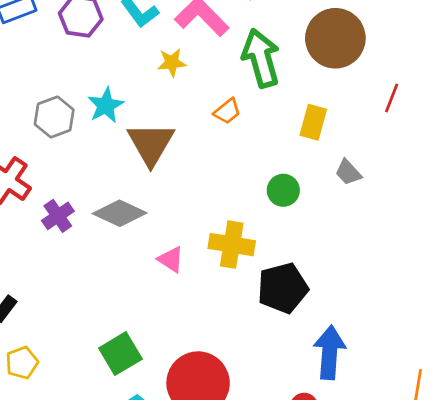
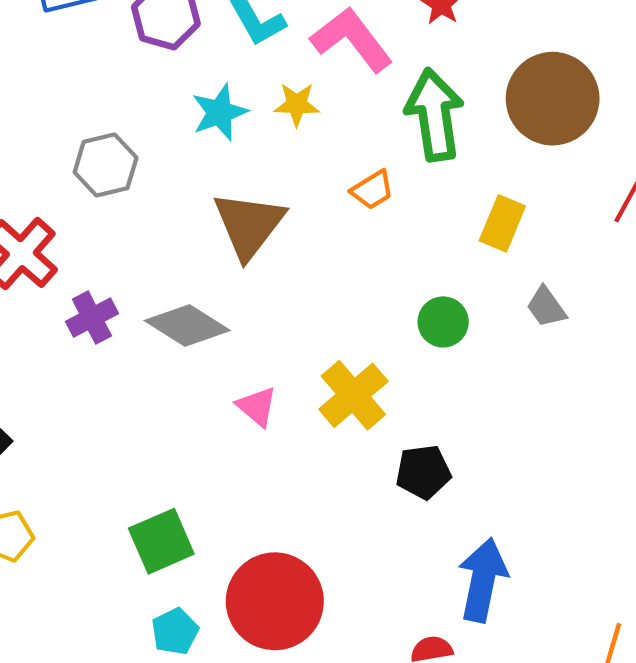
cyan star: (106, 105) -> (220, 112), moved
yellow cross: (232, 245) -> (353, 395), turned 33
black pentagon: (283, 288) -> (423, 472), size x0.7

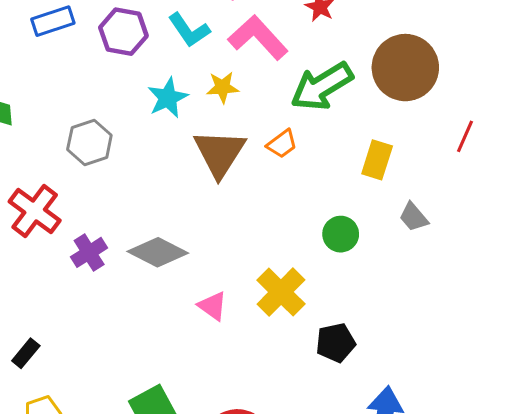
green arrow: (434, 115) -> (322, 86), turned -108
brown triangle: (249, 225) -> (220, 153), moved

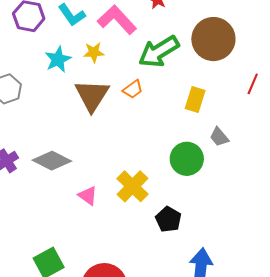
green circle: (341, 234) -> (187, 159), moved, size x1.4
black pentagon: (336, 343) -> (168, 219), turned -30

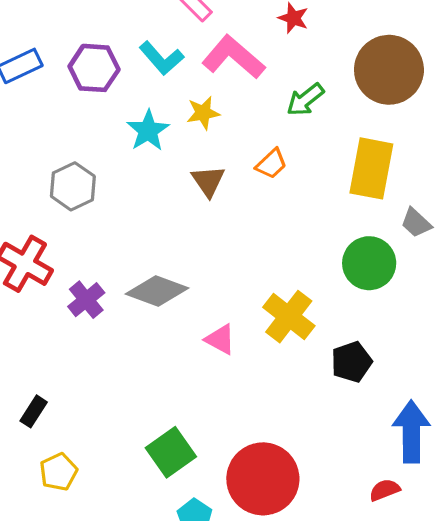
green arrow: (159, 52) -> (305, 100), size x0.6
brown triangle: (92, 95) -> (208, 181), size x0.6
yellow rectangle: (195, 100) -> (371, 168), size x1.5
black pentagon: (168, 219) -> (352, 362), turned 30

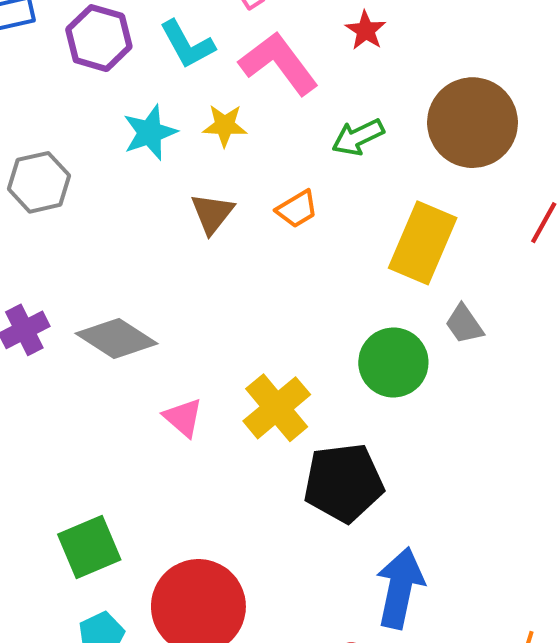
black pentagon: (352, 362) -> (344, 483), size x1.5

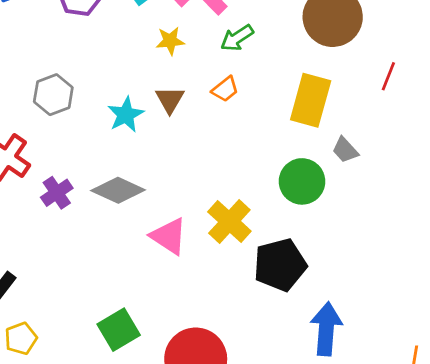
cyan star: (150, 133) -> (126, 115), moved
green arrow: (358, 137) -> (237, 38), moved
pink triangle: (183, 418) -> (169, 236), size x1.4

